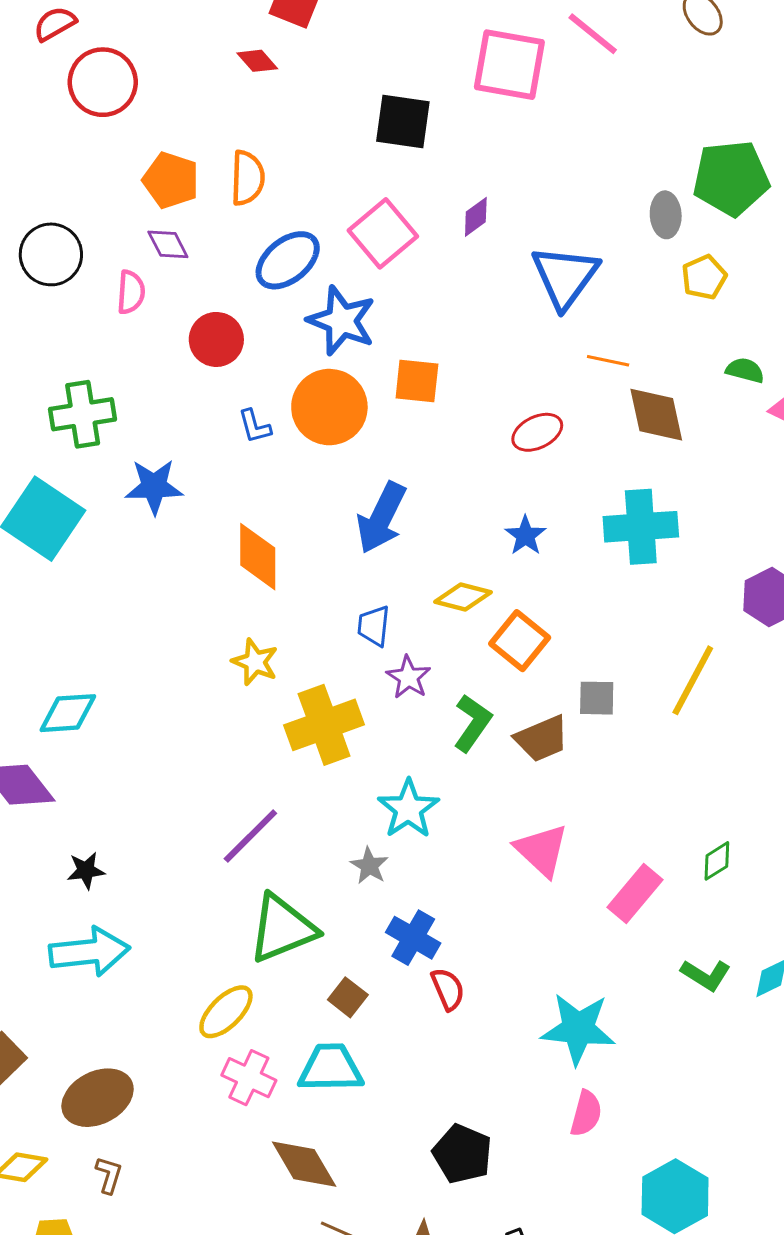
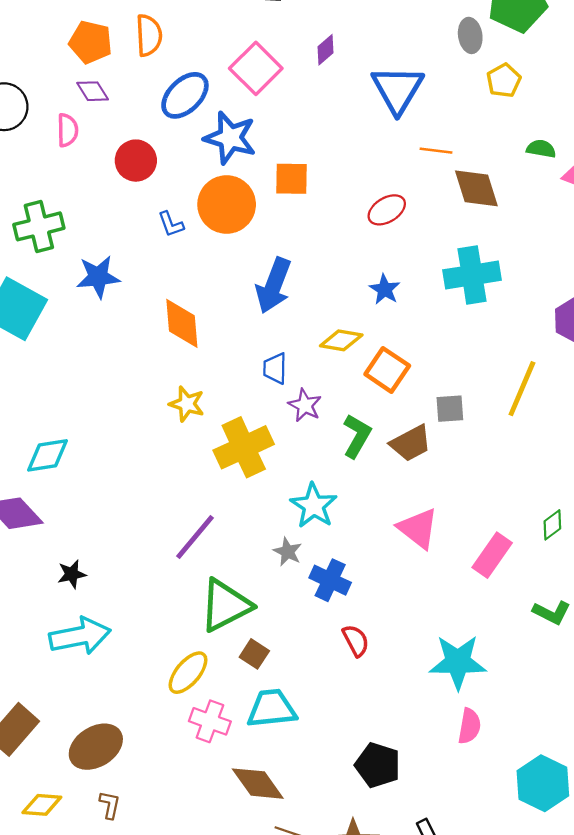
blue cross: (413, 938) -> (330, 580), moved
brown square: (348, 997) -> (254, 654), moved

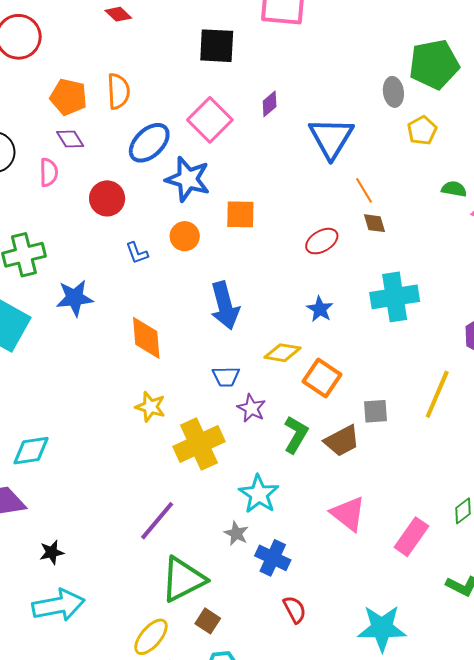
orange line: (436, 151) -> (364, 190), turned 52
brown diamond: (476, 188) -> (374, 223), moved, size x0.6
orange circle: (227, 205) -> (185, 236), size x0.6
blue arrow: (274, 285) -> (225, 306), turned -36
blue trapezoid: (275, 368) -> (226, 377), turned -92

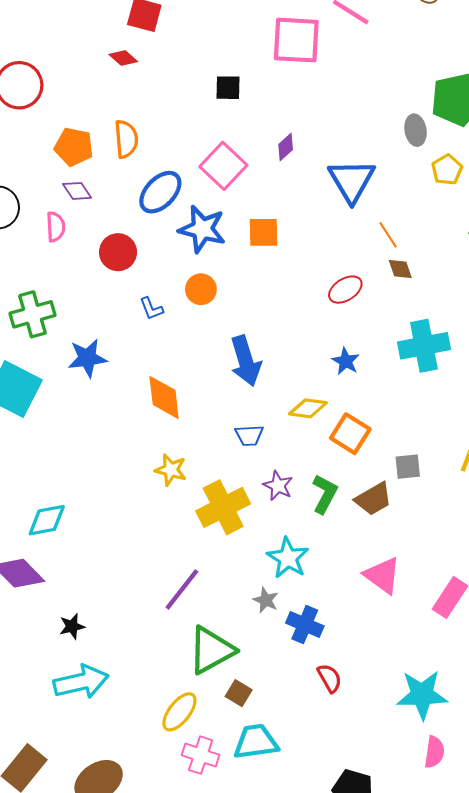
black square: (217, 46) -> (228, 88), size x0.7
orange square: (240, 214) -> (264, 232), moved
purple star: (251, 408) -> (278, 486), moved

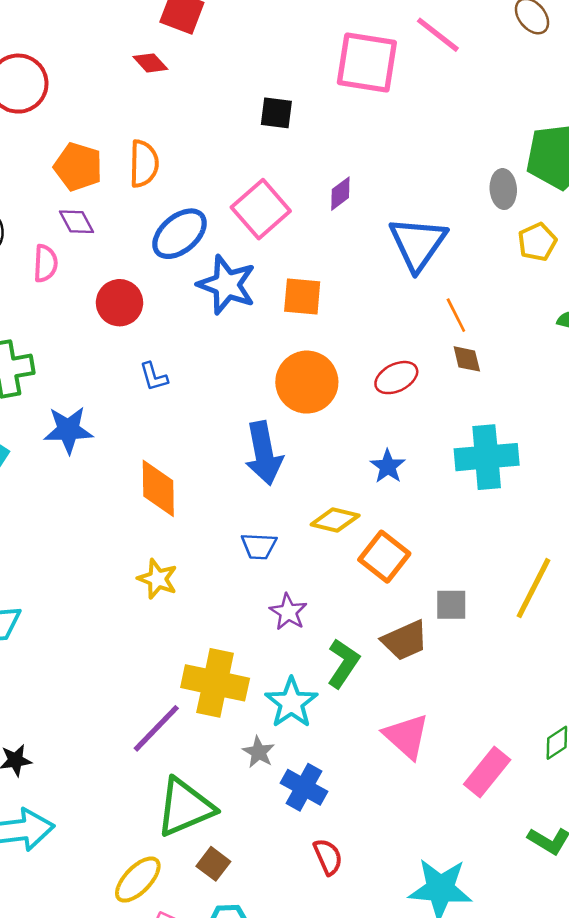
orange circle: (201, 289) -> (307, 382), moved, size x1.6
green L-shape: (325, 494) -> (343, 663), moved
yellow cross: (223, 507) -> (215, 683), moved, turned 33

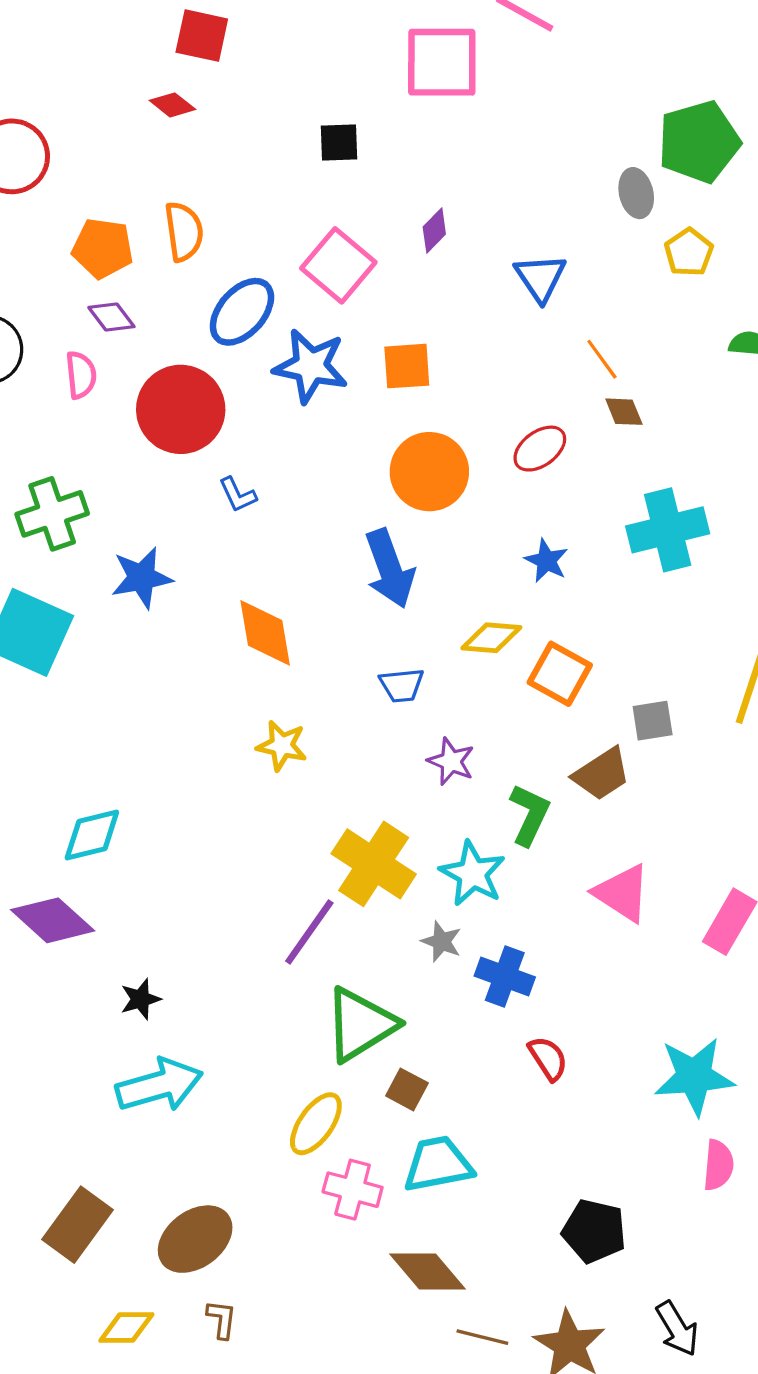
blue triangle: (418, 244) -> (540, 278), size x0.7
red circle: (120, 303) -> (181, 409), size x1.5
yellow cross: (215, 683) -> (374, 864), turned 30

